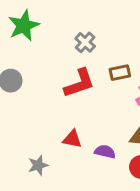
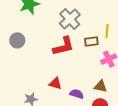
gray cross: (85, 42) -> (70, 19), size x1.5

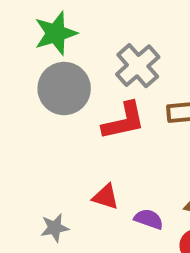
gray circle: (17, 40) -> (64, 89), moved, size x1.6

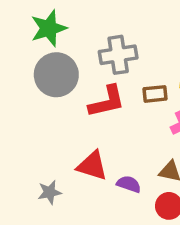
gray cross: (138, 66) -> (118, 55), turned 33
red triangle: (106, 197) -> (92, 166), size x1.4

